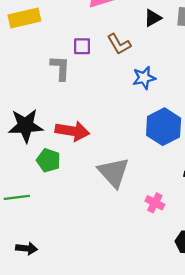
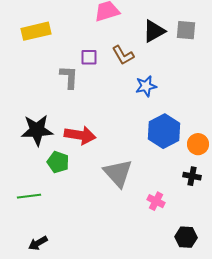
black triangle: (153, 18) -> (154, 31), size x1.4
black arrow: (27, 248) -> (38, 243), turned 144

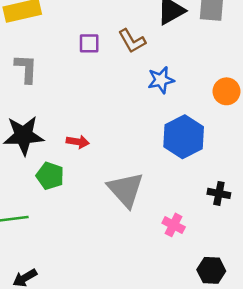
gray L-shape: (69, 77) -> (26, 69), moved
red arrow: (80, 135) -> (78, 142), size x0.6
orange circle: (198, 144) -> (226, 91), moved

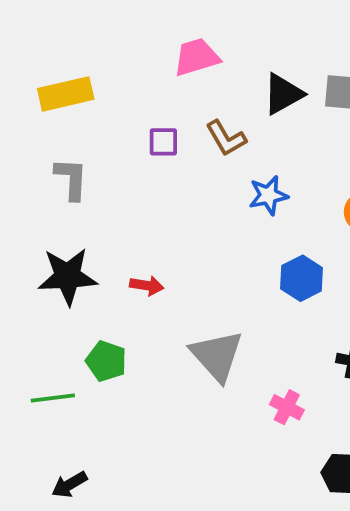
blue hexagon: (184, 137) -> (302, 278), size x0.7
green pentagon: (50, 176) -> (106, 361), moved

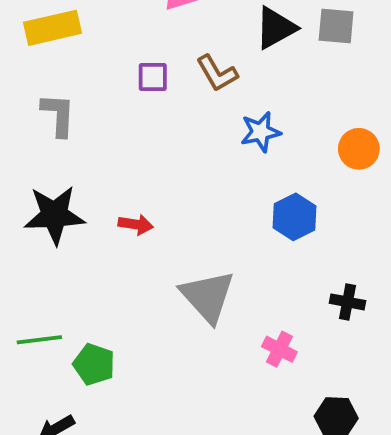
green pentagon: (106, 361) -> (94, 364), moved

